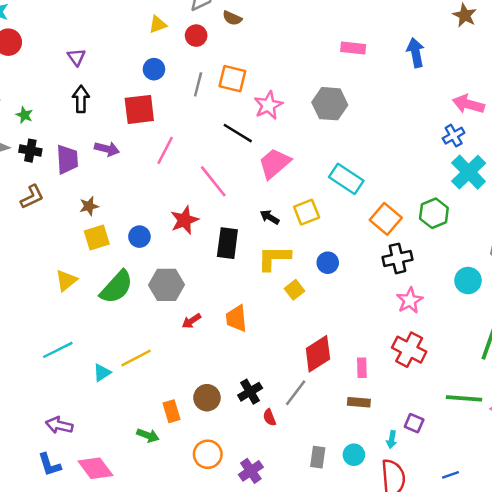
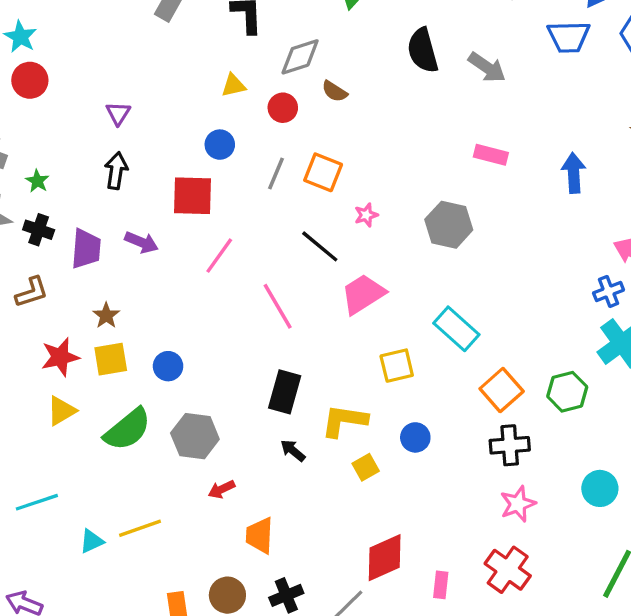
pink star: (268, 105) -> (366, 215), size x0.6
brown star: (89, 206) -> (106, 316), turned -30
black arrow: (270, 217) -> (293, 451), moved
red star: (185, 220) -> (60, 357), moved
orange trapezoid: (236, 318) -> (260, 535), moved

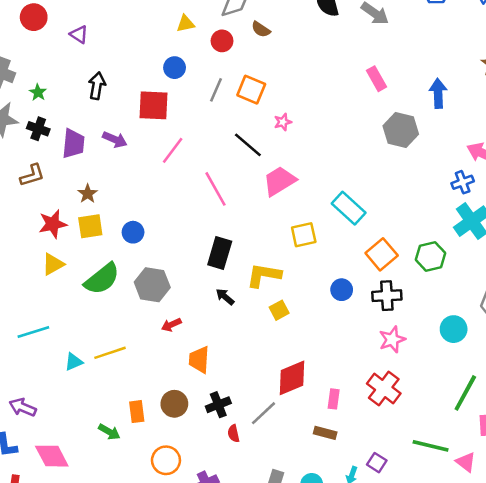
purple triangle: (118, 113) -> (79, 34), moved, turned -30
pink rectangle: (491, 155) -> (377, 79), turned 45
gray hexagon: (449, 225) -> (401, 130), moved
blue circle: (415, 437) -> (342, 290), moved

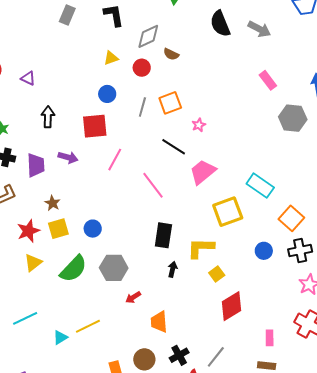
orange square: (251, 90) -> (170, 103), turned -35
yellow square: (304, 235) -> (228, 212), size x1.4
black arrow: (225, 297) -> (173, 269), turned 70
red diamond: (292, 378) -> (232, 306), moved

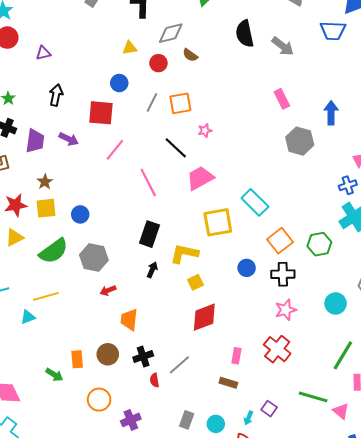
purple triangle: (28, 78) -> (43, 53), turned -49
yellow line: (88, 326) -> (46, 296), moved

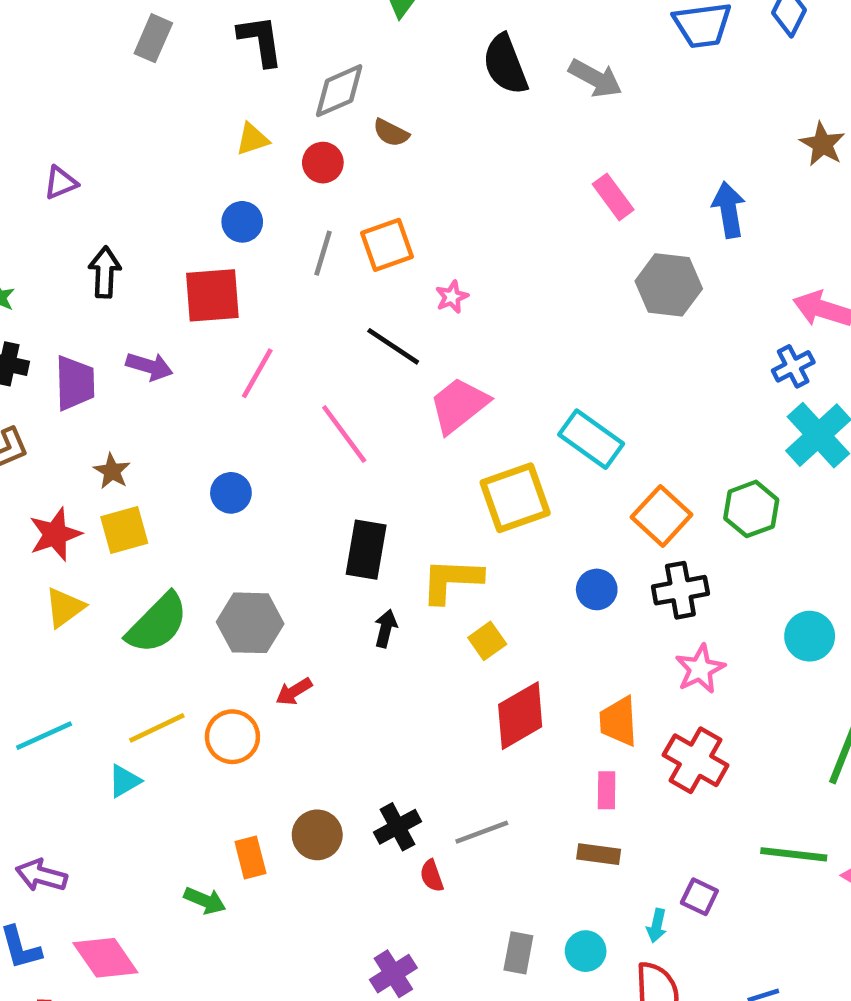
blue circle: (80, 214) -> (231, 493), moved
orange trapezoid: (129, 320) -> (619, 721), moved
gray line: (179, 365) -> (482, 832), turned 30
orange circle: (99, 400) -> (232, 737), moved

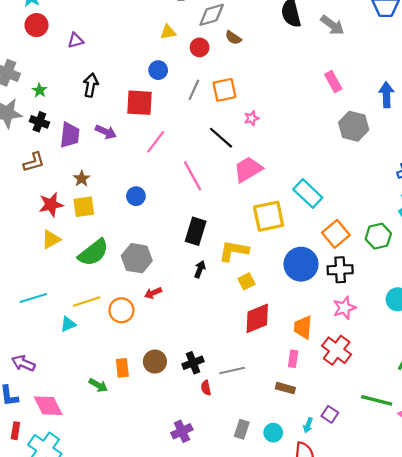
blue circle: (597, 589) -> (301, 264), size x1.8

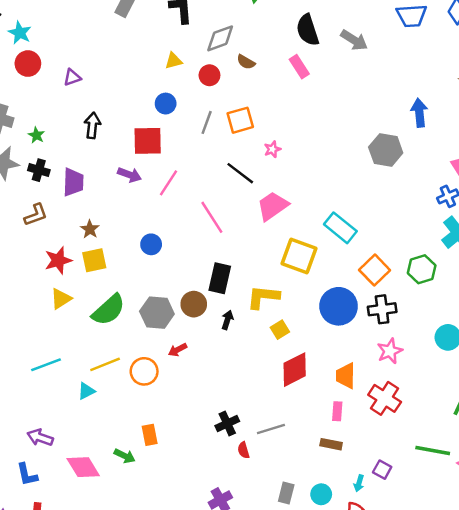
pink rectangle: (333, 82) -> (299, 67), moved
purple arrow: (106, 132) -> (129, 175), moved
yellow square: (269, 216) -> (299, 256), turned 36
brown circle: (155, 362) -> (194, 304), moved
pink diamond: (48, 406) -> (83, 467), moved

